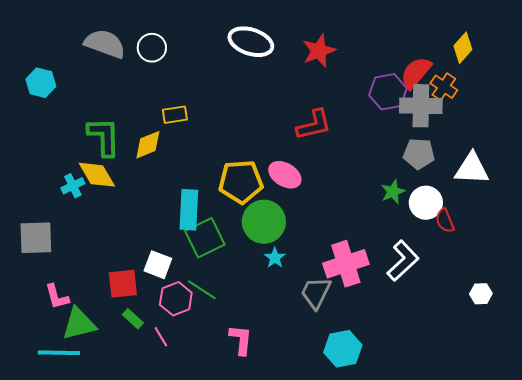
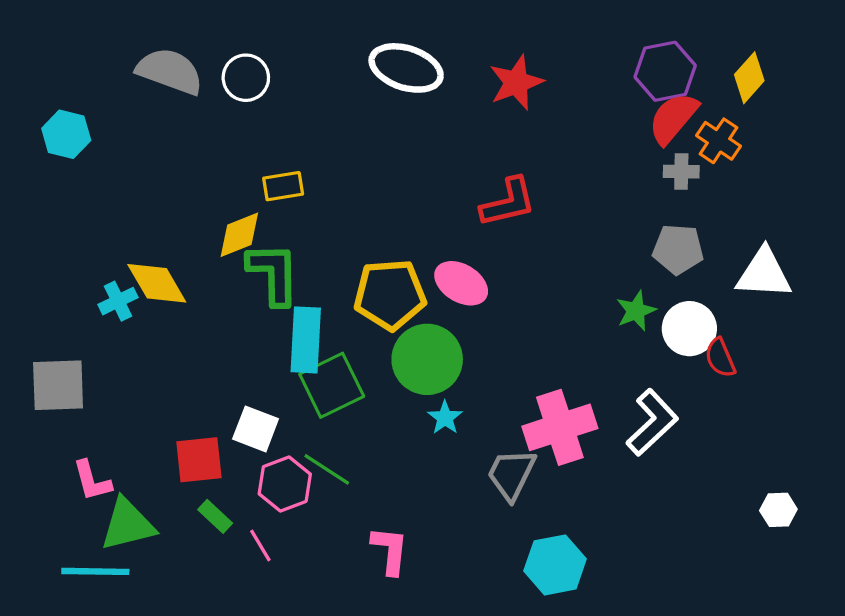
purple hexagon: (388, 92) -> (665, 71), moved
gray cross: (421, 106) -> (681, 172), size x0.5
green L-shape: (104, 137) -> (273, 274), moved
white hexagon: (481, 294) -> (778, 510), moved

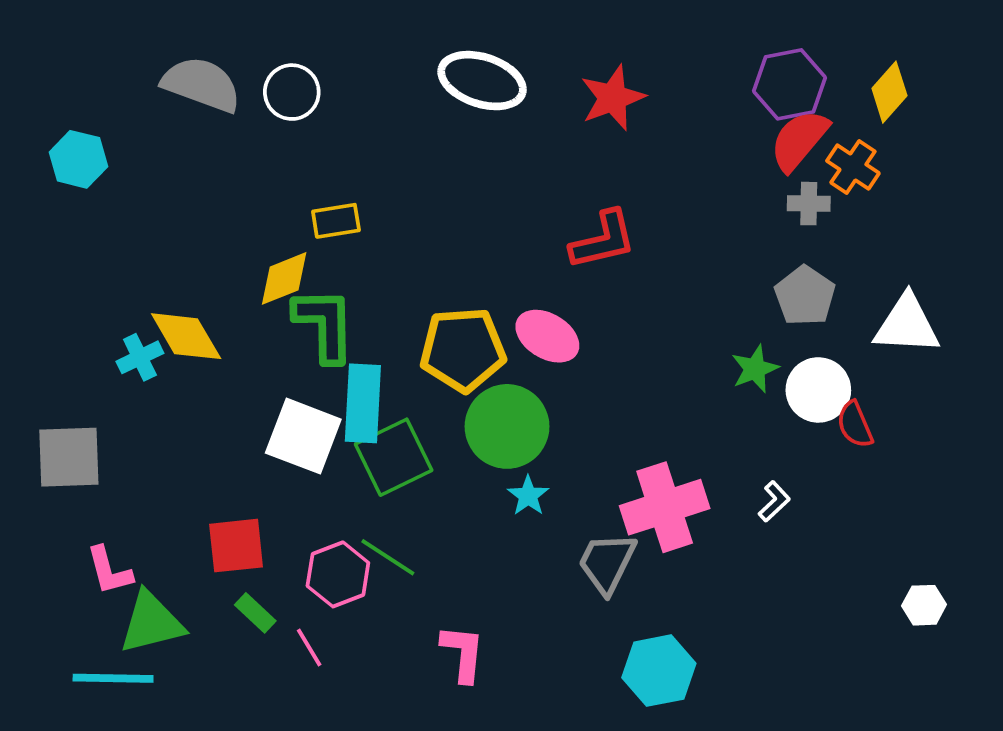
gray pentagon: (678, 249) -> (805, 296), turned 30
white L-shape: (652, 422) -> (774, 501), size x0.5
white square: (256, 429) -> (303, 436), moved, size x1.4

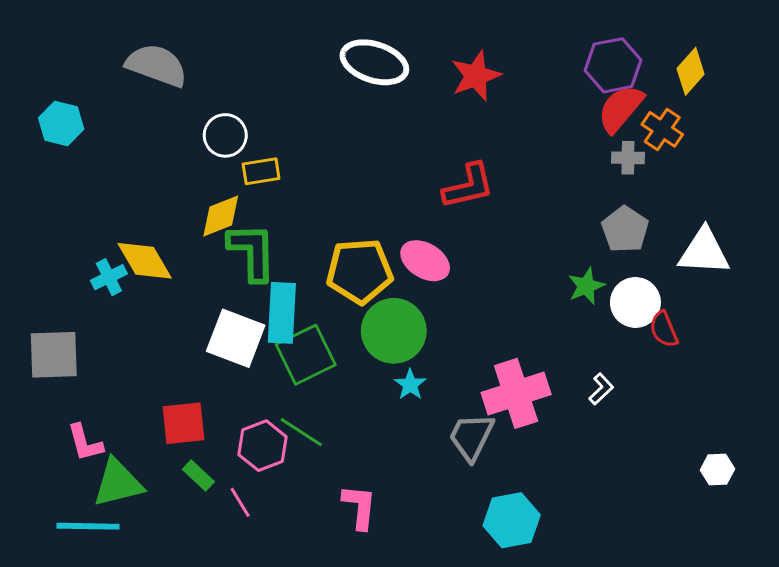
white circle: (292, 92) -> (225, 135), moved

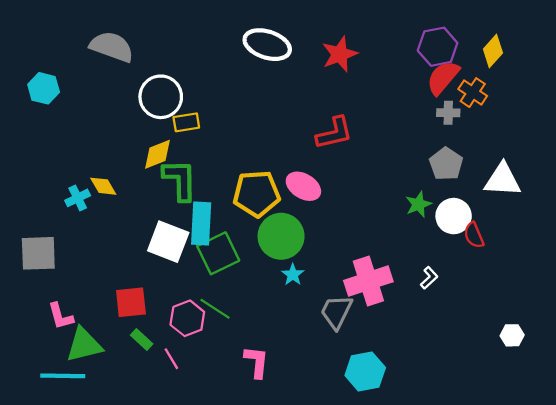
white circle: (225, 135) -> (161, 97), size x1.4
yellow diamond: (145, 261) -> (103, 186), size x0.7

